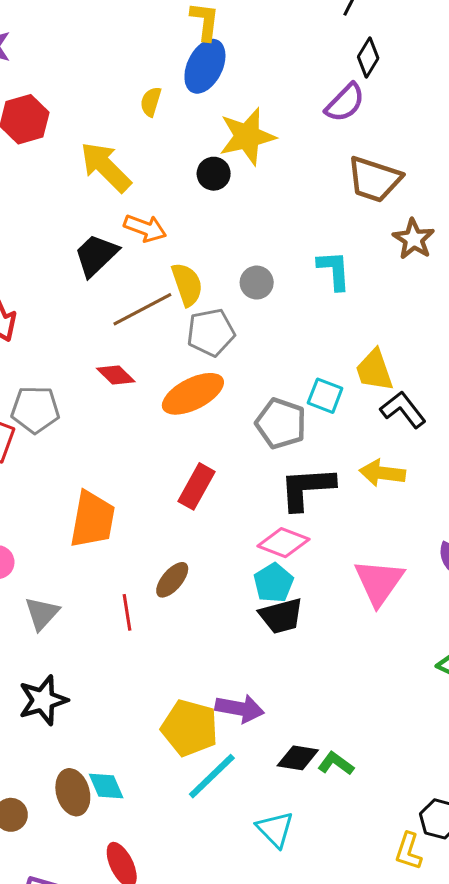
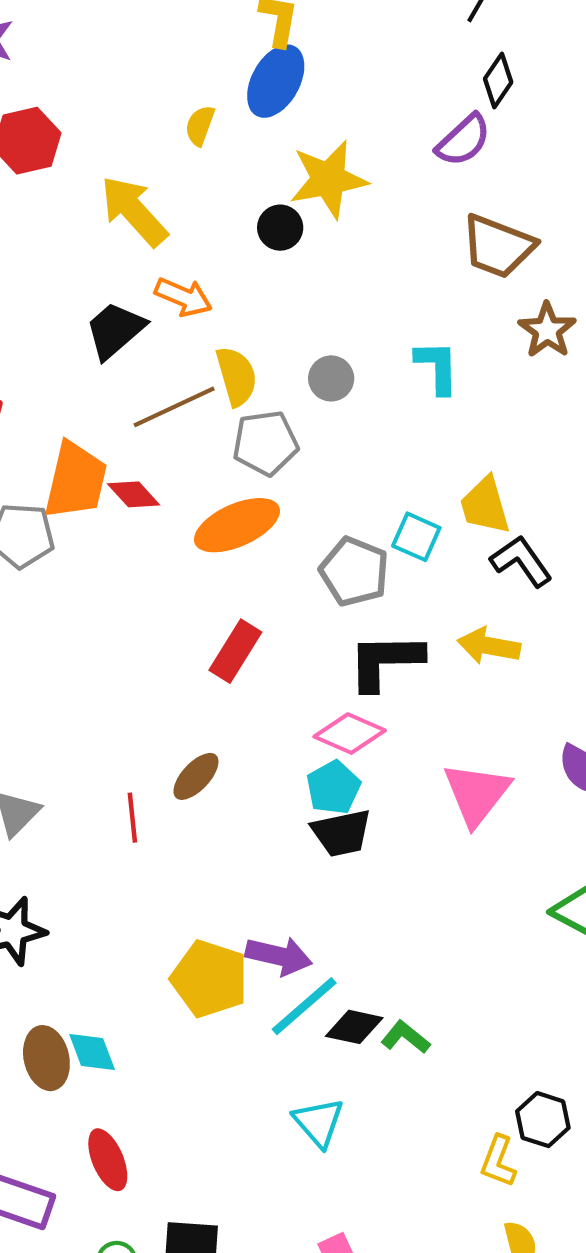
orange trapezoid: (92, 519) -> (76, 481), moved
cyan line: (212, 776) -> (304, 1006), moved

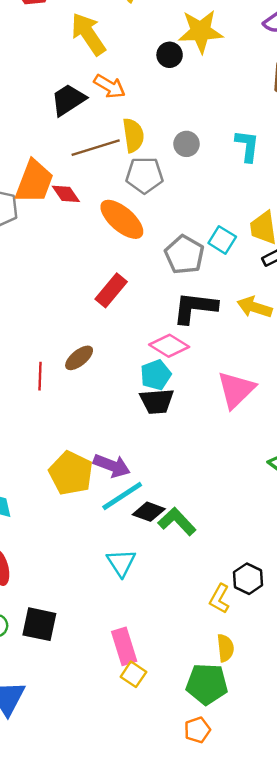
orange ellipse: (237, 525) -> (122, 219), turned 57
green L-shape: (406, 1037) -> (177, 521), size x1.4

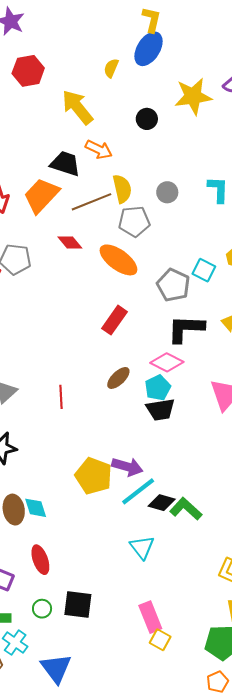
yellow star: (201, 31) -> (193, 96), moved
black trapezoid: (68, 100) -> (65, 164), turned 56
orange trapezoid: (34, 182) -> (41, 195), moved, turned -153
brown ellipse: (79, 358) -> (118, 378), moved

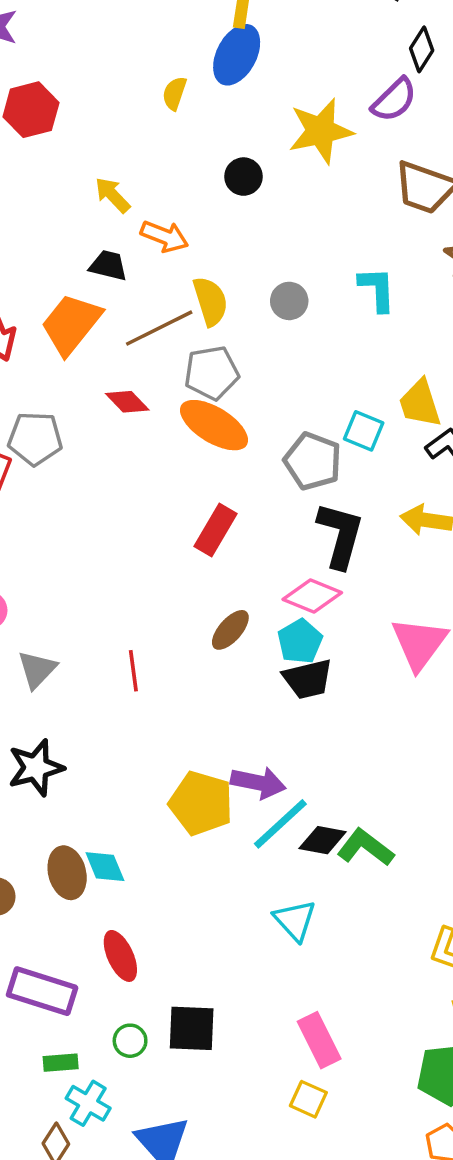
yellow arrow: (77, 107) -> (112, 195), moved, size x0.6
black trapezoid: (65, 164) -> (108, 266), size x0.7
gray pentagon: (134, 221) -> (212, 373), moved
black L-shape: (186, 329) -> (340, 535), turned 108
yellow square: (160, 640) -> (308, 1099), moved

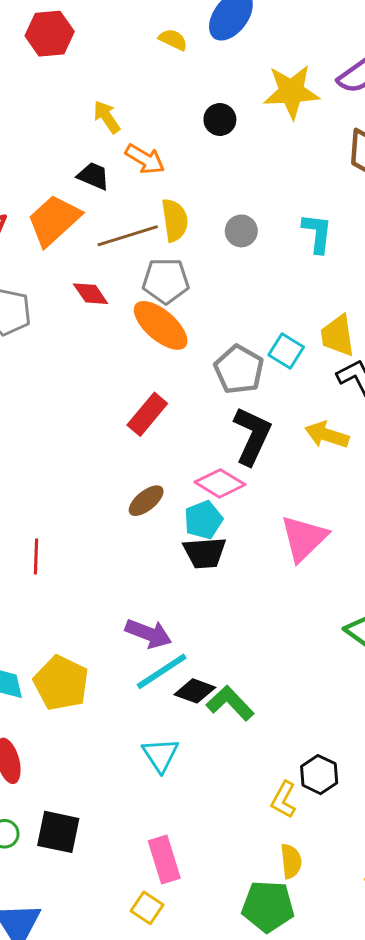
yellow semicircle: (174, 93) -> (173, 40), turned 88
red line: (133, 671) -> (36, 556), moved
yellow pentagon: (201, 803) -> (61, 683), moved

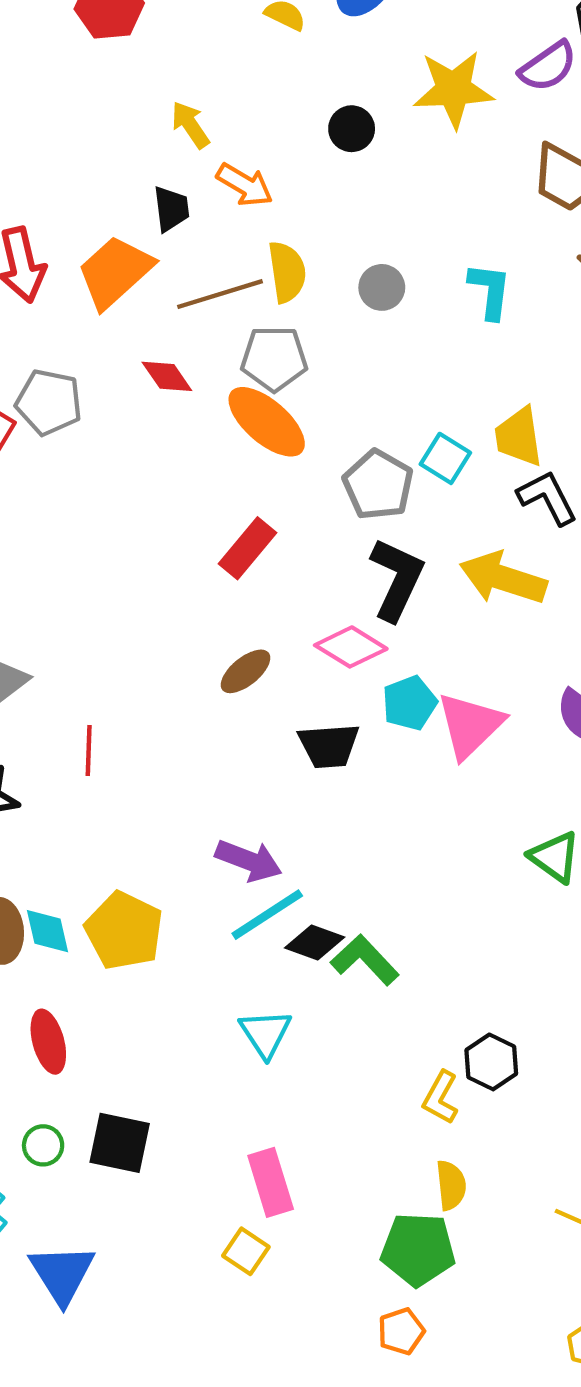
black trapezoid: (93, 176) -> (171, 209), turned 60
yellow arrow: (327, 435) -> (503, 578), size x1.4
cyan pentagon: (203, 520) -> (410, 703), moved

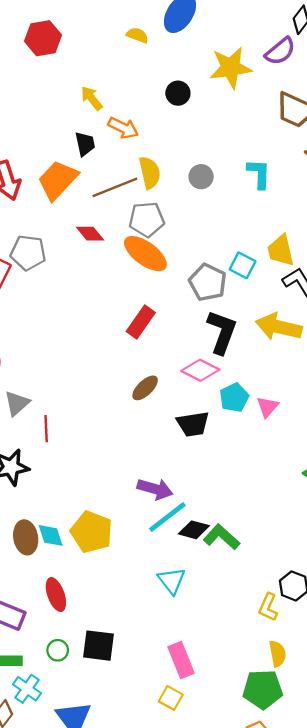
pink triangle: (470, 725) -> (267, 407), size x0.6
red line: (89, 750) -> (46, 429), moved

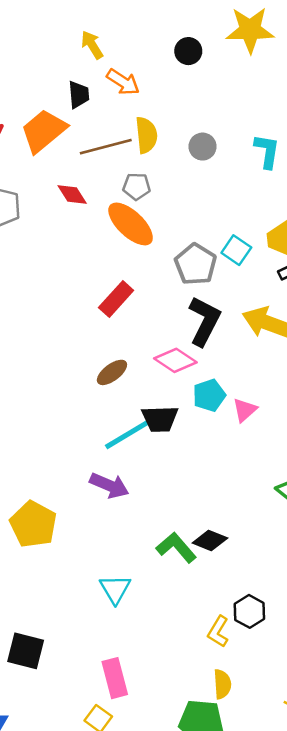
gray pentagon: (147, 219) -> (137, 186), size x0.7
cyan line: (167, 517) -> (127, 435), moved
black diamond: (194, 530) -> (210, 540), moved

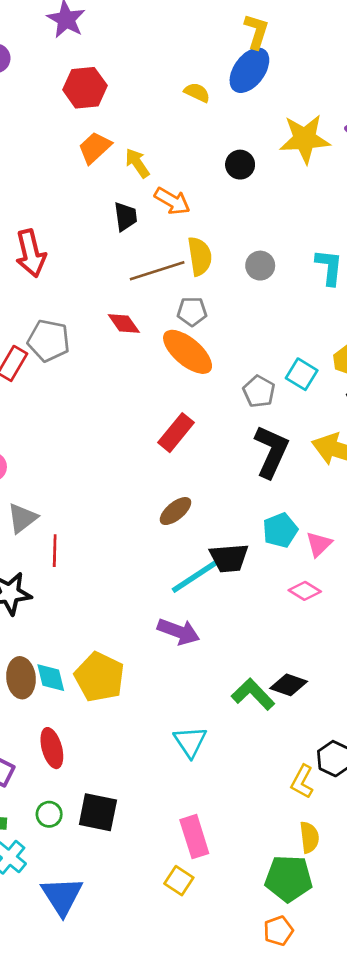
orange trapezoid: (44, 131) -> (95, 148), moved, size x0.7
gray pentagon: (196, 264) -> (259, 391), size x0.7
pink diamond: (175, 360) -> (305, 591), moved, size x0.7

